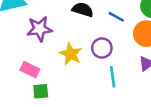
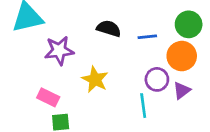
blue line: (116, 17) -> (147, 37), turned -35
purple circle: (102, 48) -> (157, 79), moved

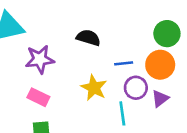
blue line: (147, 37) -> (124, 63), moved
yellow star: (95, 79) -> (94, 88), moved
pink rectangle: (48, 97) -> (38, 97), moved

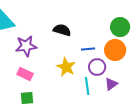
purple triangle: (160, 99) -> (111, 84), moved

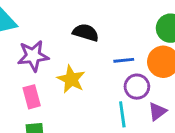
yellow star: (66, 67) -> (71, 79), moved
pink rectangle: (25, 74) -> (32, 97), turned 49

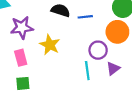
blue line: (124, 60) -> (85, 17), moved

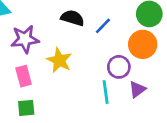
blue line: (85, 17) -> (103, 26), turned -40

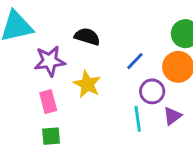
black semicircle: (73, 18) -> (87, 37), moved
blue line: (103, 26) -> (135, 61), moved

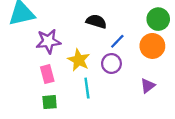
black semicircle: (87, 37) -> (96, 21), moved
purple circle: (152, 91) -> (111, 63), moved
cyan line: (138, 119) -> (87, 88), moved

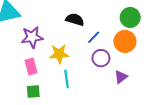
yellow star: (79, 60) -> (59, 54), turned -30
purple circle: (111, 63) -> (101, 58), moved

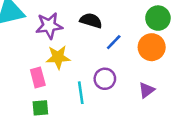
purple star: (32, 37) -> (49, 26), moved
yellow star: (59, 54) -> (58, 57), moved
purple circle: (101, 58) -> (105, 79), moved

